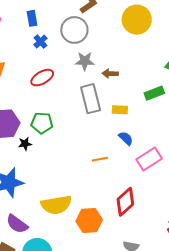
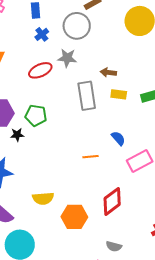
gray star: (85, 61) -> (67, 58), moved
yellow rectangle: (120, 110) -> (119, 94), moved
yellow semicircle: (56, 205) -> (43, 198), size x0.7

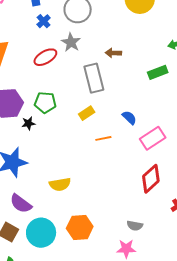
gray star: (67, 58) -> (71, 42), turned 30
yellow rectangle: (119, 94) -> (87, 113), moved, turned -35
red diamond: (112, 201) -> (151, 179), moved
orange hexagon: (74, 217) -> (80, 227), moved

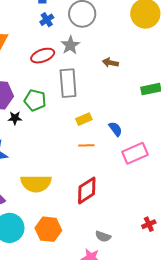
gray rectangle: (94, 78) -> (68, 83), moved
yellow rectangle: (87, 113) -> (84, 119), moved
red diamond: (151, 179) -> (87, 190), moved
yellow semicircle: (60, 184) -> (36, 183), size x1.4

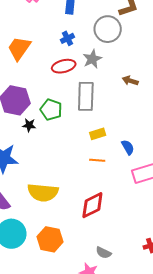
blue cross: (47, 20) -> (67, 38), moved

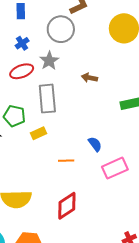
yellow rectangle: (98, 134) -> (39, 133), moved

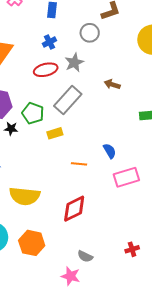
gray circle: (61, 29) -> (90, 33), size x0.7
gray rectangle: (47, 99) -> (68, 100), turned 40

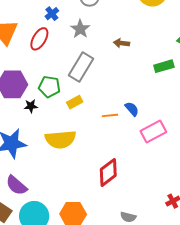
red ellipse: (46, 70) -> (39, 39), moved, turned -35
orange line: (79, 164) -> (110, 115), moved
yellow semicircle: (25, 196) -> (60, 139), moved

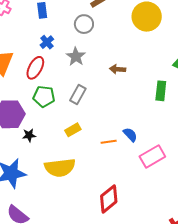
green rectangle: (164, 66) -> (161, 91), turned -66
gray rectangle: (81, 67) -> (78, 94), size x0.7
green pentagon: (49, 87) -> (44, 96), moved

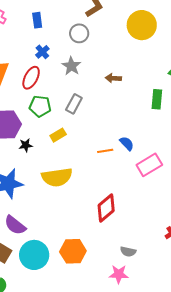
yellow rectangle: (73, 130) -> (58, 135), moved

